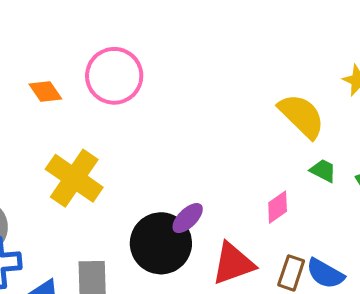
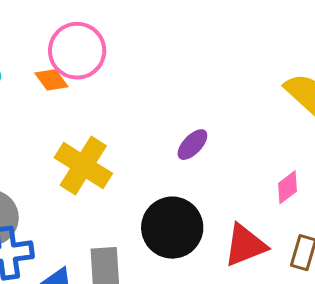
pink circle: (114, 76) -> (77, 51), moved
purple ellipse: (188, 218) -> (192, 145), moved

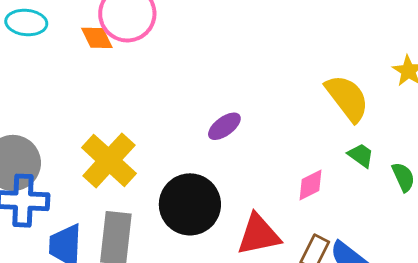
yellow cross: (83, 166) -> (109, 160), moved

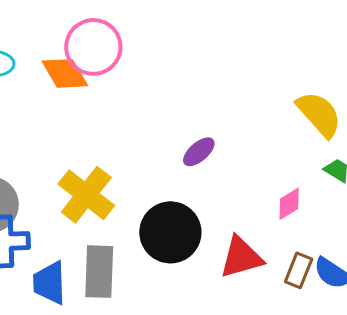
orange diamond: (97, 38) -> (65, 73), size x1.4

